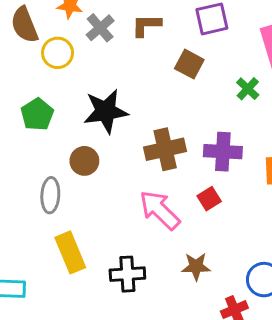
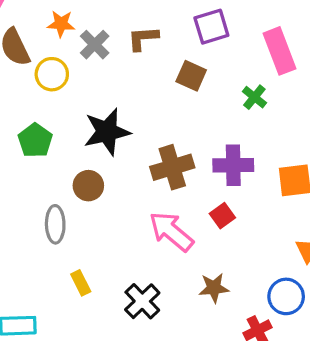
yellow rectangle: (70, 252) -> (81, 283), size x0.6
black cross: (127, 274) -> (142, 301), turned -36

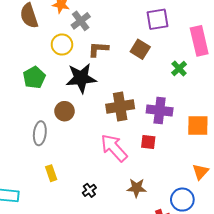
brown L-shape: (143, 38) -> (98, 49), moved
yellow circle: (52, 74) -> (62, 45), moved
red square: (222, 216) -> (148, 142), turned 35
black cross: (142, 301) -> (89, 190), size x0.6

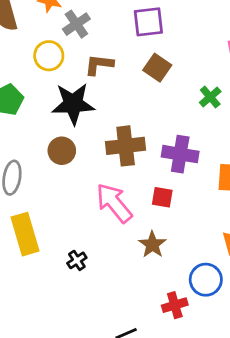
purple square: (157, 19) -> (148, 22), moved
brown circle: (65, 111) -> (62, 151), moved
yellow rectangle: (51, 173) -> (25, 234), size x1.8
brown star: (137, 188) -> (152, 244), moved, turned 30

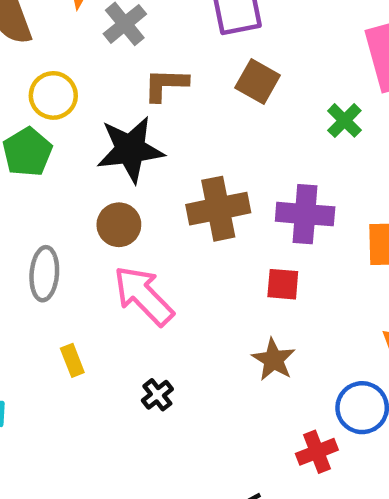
yellow circle: (49, 56) -> (53, 95), moved
pink arrow: (114, 203) -> (143, 296), moved
yellow rectangle: (25, 234) -> (72, 360), size x0.5

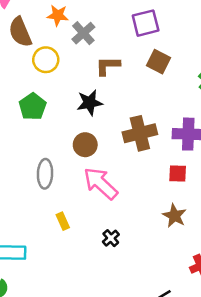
yellow circle: (53, 95) -> (46, 60), moved
black star: (130, 149) -> (90, 103), size x0.7

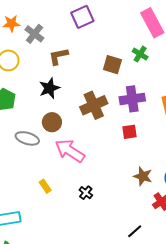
brown square: (159, 62) -> (112, 65), moved
gray ellipse: (45, 174) -> (27, 138), moved, turned -65
brown star: (174, 216) -> (143, 176), moved

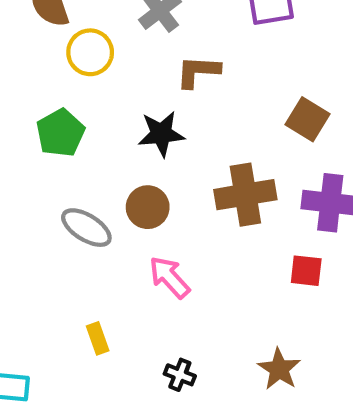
pink arrow: (70, 151) -> (169, 277), size x0.7
brown star: (143, 176) -> (279, 369), moved
black cross: (86, 193) -> (180, 375), turned -32

